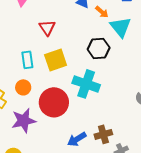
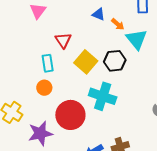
cyan rectangle: (27, 60) -> (48, 63), moved
yellow square: (56, 60) -> (86, 62), moved, turned -30
orange circle: (23, 87) -> (44, 88), moved

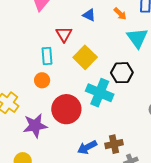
blue triangle: (99, 14) -> (89, 15), moved
orange arrow: (118, 24) -> (120, 14), moved
black hexagon: (115, 61) -> (122, 73), moved

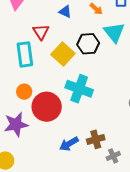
cyan rectangle: (47, 56) -> (25, 54), size x1.4
black hexagon: (122, 73) -> (88, 44), moved
orange circle: (42, 80) -> (24, 92), moved

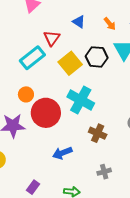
cyan rectangle: (25, 54) -> (32, 58), turned 50
brown cross: (96, 139) -> (98, 133), moved, turned 30

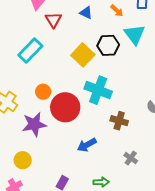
red triangle: (52, 38) -> (53, 20), moved
cyan rectangle: (32, 58) -> (30, 50), moved
gray cross: (104, 172) -> (131, 158), turned -32

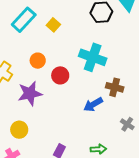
yellow square: (83, 55) -> (53, 25), moved, size x0.6
red circle: (65, 107) -> (60, 75), size x0.6
blue arrow: (87, 145) -> (93, 104), moved

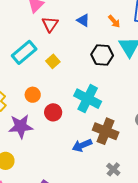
brown cross: (115, 87) -> (106, 131), size x1.4

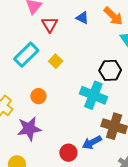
orange arrow: (114, 21) -> (113, 16), size x1.5
black hexagon: (102, 55) -> (110, 70), moved
red circle: (53, 112) -> (68, 153), moved

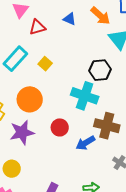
red triangle: (50, 24) -> (37, 27), turned 48
orange circle: (38, 96) -> (30, 99), size x1.6
red circle: (68, 153) -> (60, 127), moved

